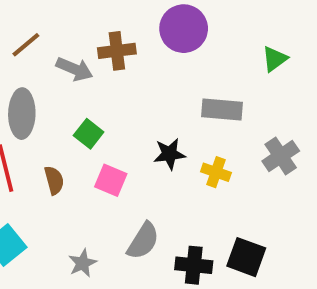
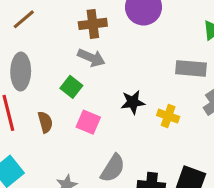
gray arrow: (74, 69) -> (91, 58), moved
gray rectangle: (222, 109) -> (191, 68), moved

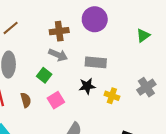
gray rectangle: (191, 68) -> (96, 62), moved
pink square: (88, 122) -> (56, 100), turned 35

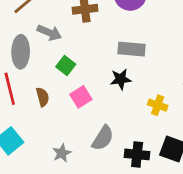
gray arrow: (58, 55) -> (49, 33), moved
yellow cross: (112, 96) -> (158, 105), moved

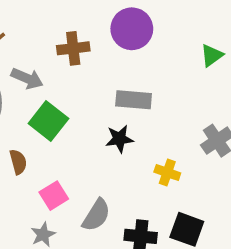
green square: (66, 65) -> (48, 121), size x1.5
pink square: (81, 97) -> (54, 196), moved

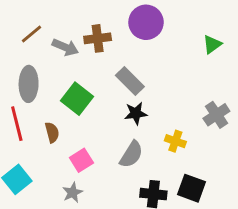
gray arrow: (27, 78) -> (65, 47), moved
gray rectangle: (134, 100) -> (130, 81), moved, turned 40
gray semicircle: (96, 215) -> (131, 154), moved

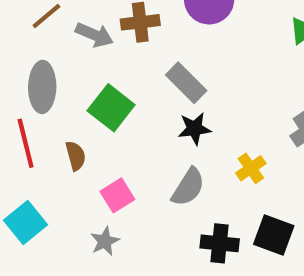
yellow cross: (175, 141) -> (251, 168), turned 36

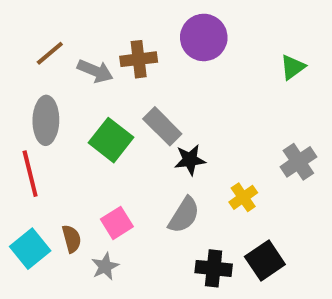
gray rectangle: (186, 83) -> (162, 126), moved
brown semicircle: (76, 156) -> (72, 239), moved
black square: (274, 235) -> (265, 260), turned 36

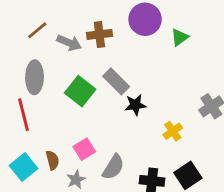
green triangle: (293, 67) -> (180, 37), moved
gray semicircle: (184, 215) -> (113, 167), moved

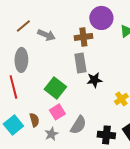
brown cross: (99, 34) -> (83, 37), moved
gray rectangle: (116, 81) -> (80, 63), turned 36
green square: (80, 91) -> (55, 88), moved

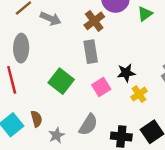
brown cross: (83, 37) -> (94, 21), turned -30
black star: (94, 80) -> (126, 73), moved
pink square: (57, 112) -> (101, 87), moved

